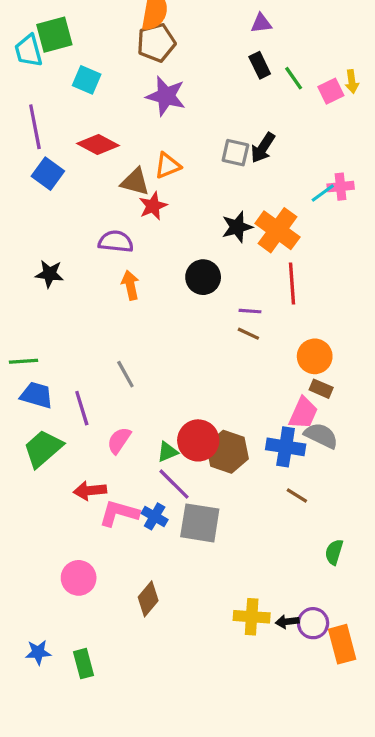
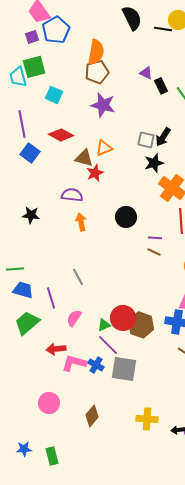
purple triangle: (261, 23) -> (146, 73), moved, turned 32
black star: (237, 227) -> (154, 163), moved
yellow cross: (252, 617) -> (147, 419), moved

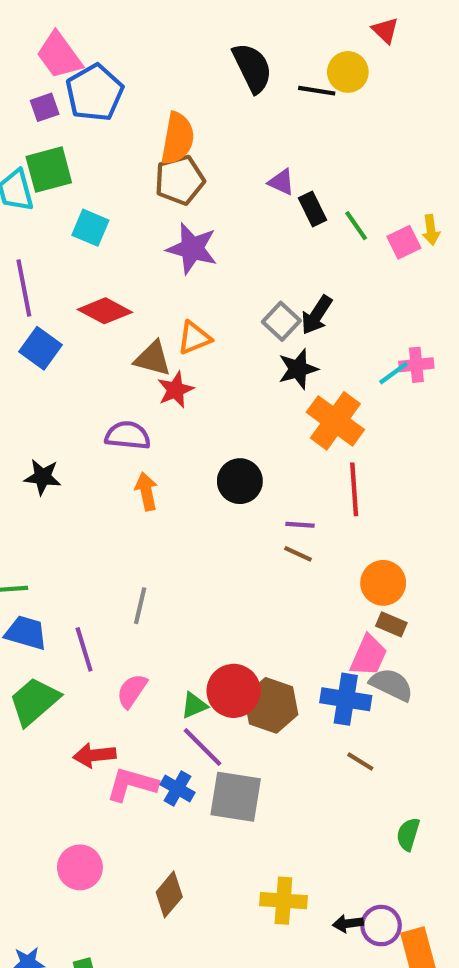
gray square: (146, 140) -> (281, 321), turned 30
gray line: (78, 277) -> (140, 606), turned 42

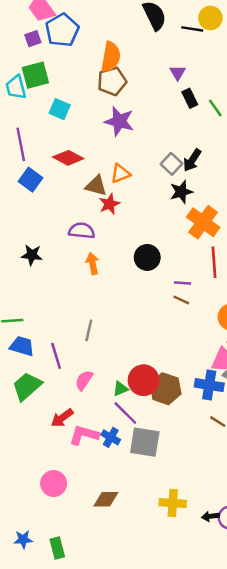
purple triangle: (281, 182) -> (178, 73), moved, turned 35
red arrow: (94, 755) -> (62, 418), turned -30
brown diamond: (169, 894) -> (106, 499), turned 50

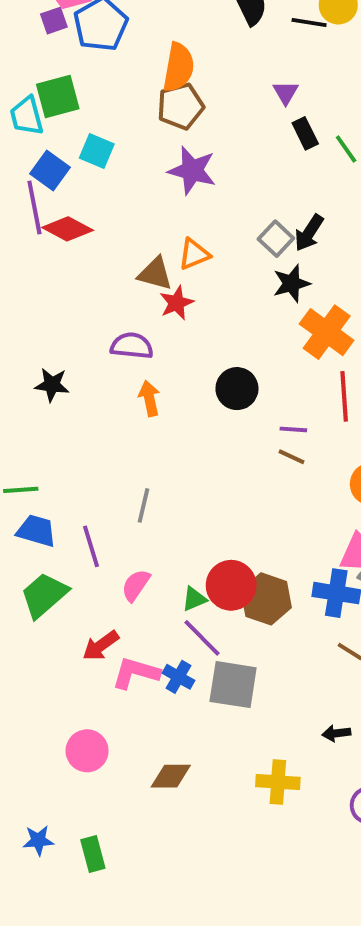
purple square: (33, 39) -> (54, 21), moved
red diamond: (68, 158) -> (68, 229), moved
blue square: (31, 180) -> (50, 170), moved
black arrow: (210, 516) -> (336, 733), moved

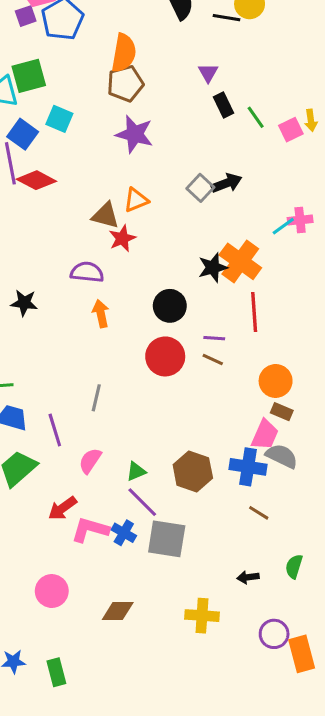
black arrow: (309, 233) -> (227, 183), turned -144
black star: (292, 283) -> (213, 268), moved
red circle: (231, 585) -> (165, 356), moved

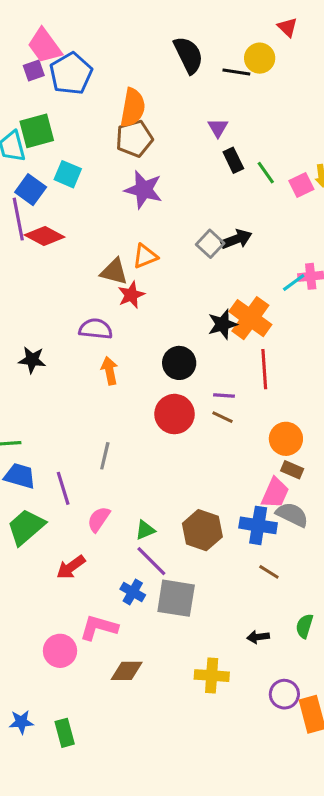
pink L-shape: (90, 530) -> (99, 628), moved

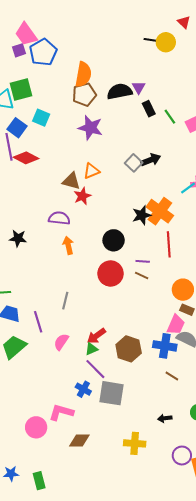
black semicircle: (188, 55) -> (120, 92), moved, turned -75
black line: (236, 72) -> (153, 40), moved
red arrow: (71, 567) -> (96, 336), moved

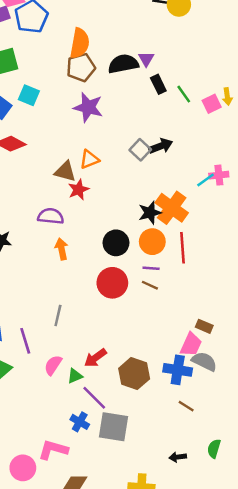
orange circle: (183, 290) -> (152, 242), moved
green triangle: (91, 349) -> (75, 376), moved

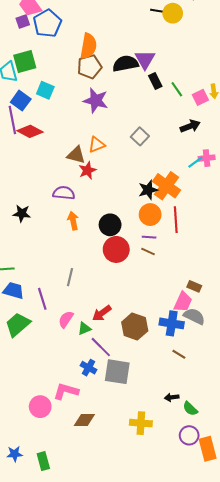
purple triangle: (146, 59) -> (145, 59), size x1.5
black arrow: (161, 146) -> (190, 126), moved
black circle: (116, 243) -> (110, 225), moved
green semicircle: (214, 449) -> (190, 409), moved, turned -63

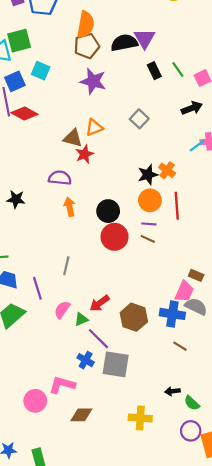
black rectangle: (155, 81) -> (154, 71), moved
blue square: (21, 101) -> (15, 81), turned 30
orange cross: (167, 186) -> (167, 170), size x0.6

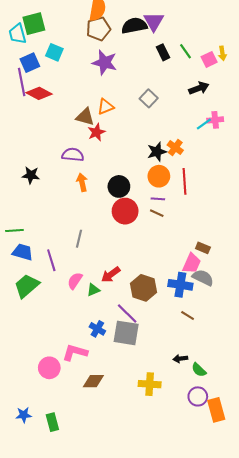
purple line: (98, 339) -> (127, 313), moved

